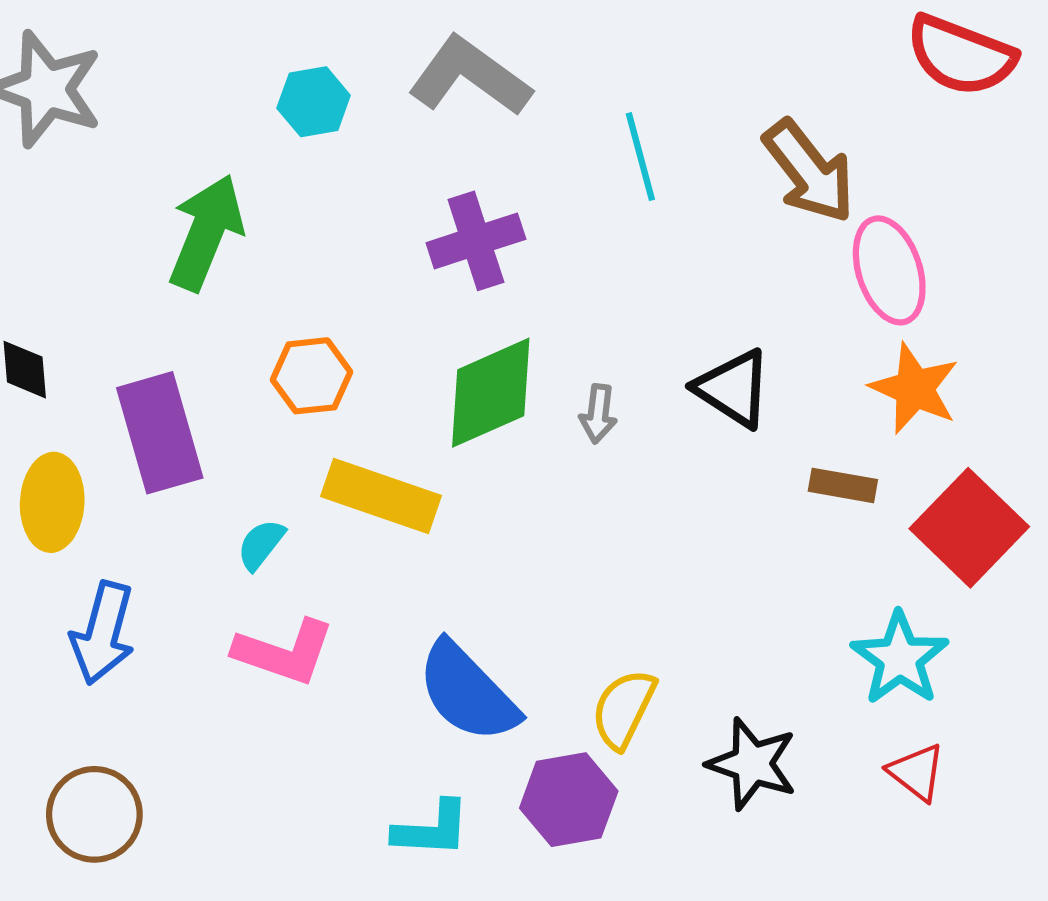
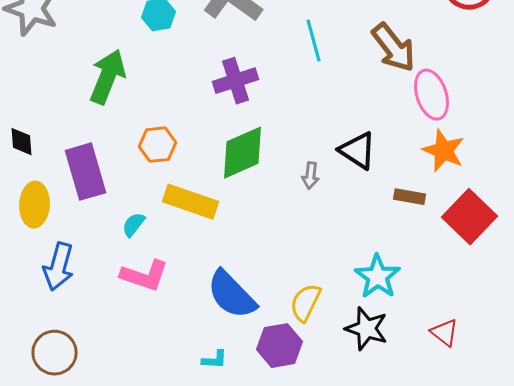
gray arrow: (598, 414) -> (310, 176), moved
cyan star: (900, 658) -> (378, 277), moved
cyan L-shape: (432, 829) -> (214, 360), size x0.7

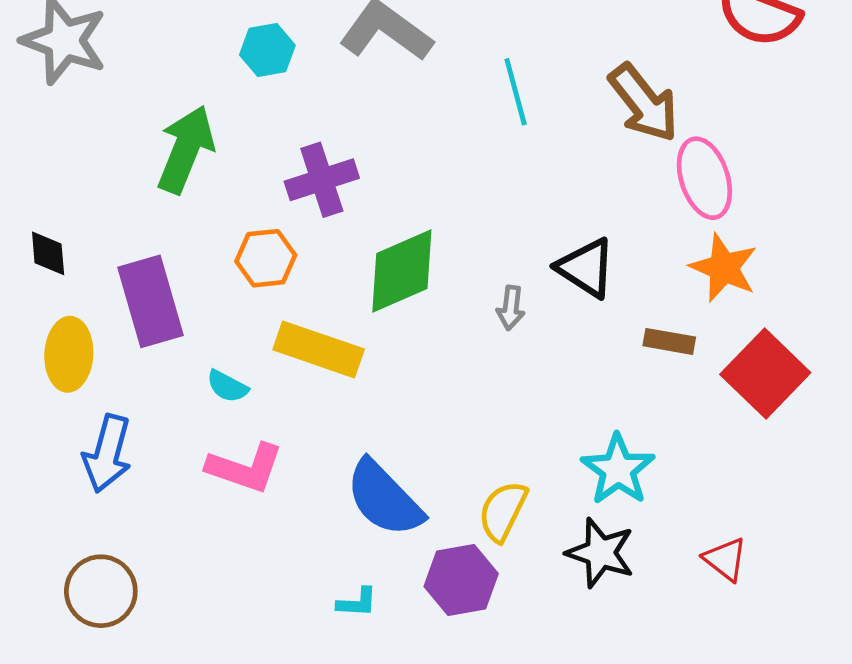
purple cross: (236, 81) -> (322, 180), moved
cyan semicircle: (134, 225) -> (227, 386), turned -100

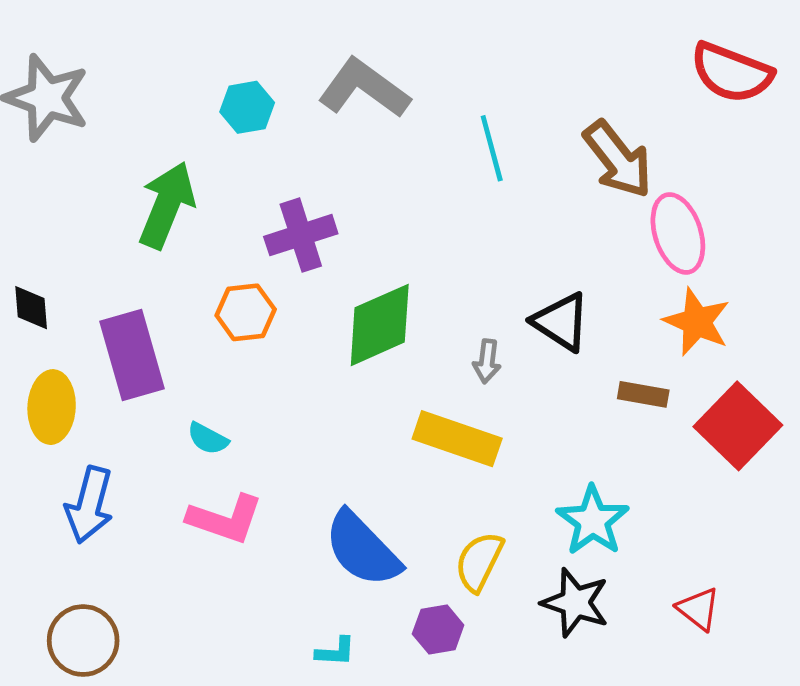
yellow rectangle: (319, 349) -> (457, 439), moved
purple hexagon: (461, 580) -> (438, 629), size x0.7

